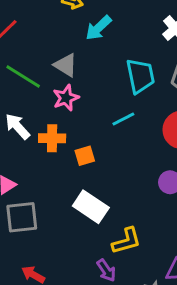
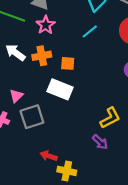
orange square: (85, 156) -> (68, 63), turned 32
white rectangle: (91, 207) -> (60, 89), moved

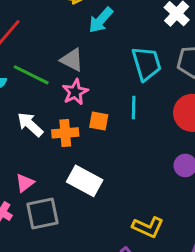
cyan line: (90, 31) -> (134, 107), turned -56
orange square: (68, 63) -> (99, 121), moved
yellow L-shape: (110, 118) -> (148, 227), turned 45

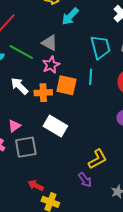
orange square: (99, 121) -> (66, 85), size x1.5
yellow L-shape: (148, 227) -> (97, 159), turned -55

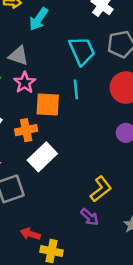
orange cross: (43, 93) -> (26, 130), moved
white rectangle: (55, 126) -> (42, 157), turned -65

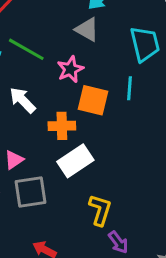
gray triangle: (18, 56) -> (87, 30), moved
yellow L-shape: (101, 189) -> (100, 210), moved, turned -45

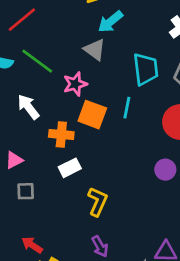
white rectangle: (75, 161) -> (70, 168), size x0.7
gray square: (30, 192) -> (26, 191), size x0.6
yellow L-shape: (100, 210) -> (98, 202), moved

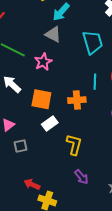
cyan line: (127, 108) -> (95, 82), moved
orange square: (92, 115) -> (41, 99), moved
orange cross: (61, 135) -> (77, 100), moved

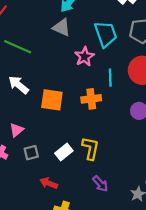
pink star: (43, 62) -> (84, 57), moved
white rectangle: (50, 123) -> (64, 152), moved
red arrow: (32, 184) -> (49, 183), moved

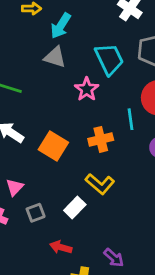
cyan line: (110, 78) -> (131, 119), moved
orange square: (52, 100) -> (53, 146), turned 30
yellow L-shape: (91, 148) -> (100, 184), moved, turned 125
purple arrow: (100, 184) -> (114, 258), moved

